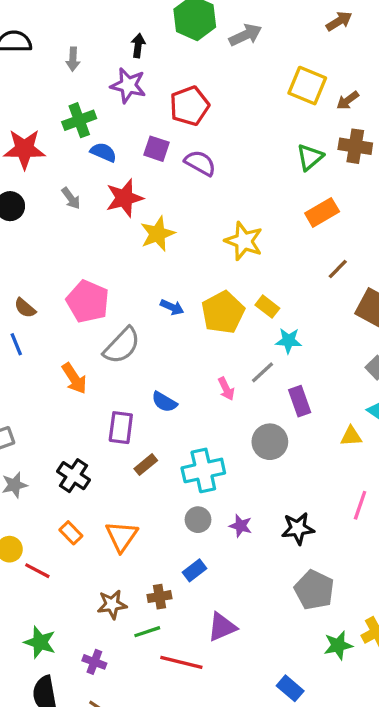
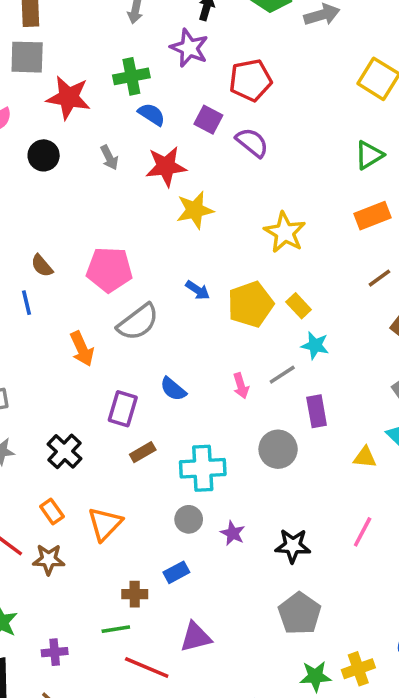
pink pentagon: (88, 301) -> (109, 270), turned -30
brown star: (112, 604) -> (49, 559), moved
purple cross: (94, 662) -> (55, 652), turned -35

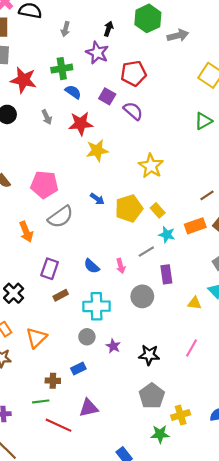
orange rectangle: (373, 216) -> (195, 226), moved
pink arrow: (241, 386) -> (121, 266), moved
blue semicircle: (173, 389) -> (92, 266), moved
yellow cross: (358, 669) -> (181, 415), moved

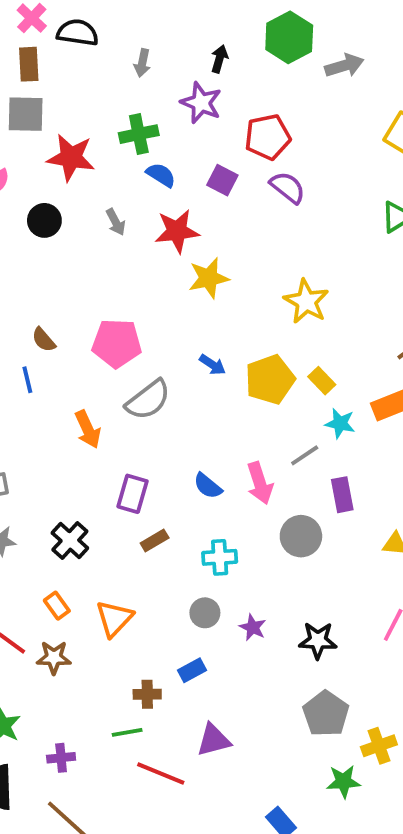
purple semicircle: (133, 111) -> (288, 187), moved
pink arrow: (121, 266) -> (260, 483), size x1.5
cyan cross: (96, 306) -> (220, 557), size x0.7

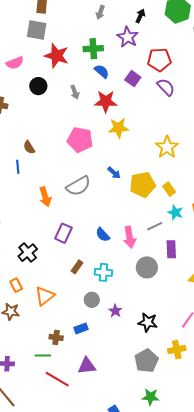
pink pentagon: (117, 343) -> (80, 140), moved
brown rectangle: (155, 540) -> (77, 267), moved, turned -32
yellow cross: (379, 746) -> (177, 350), moved

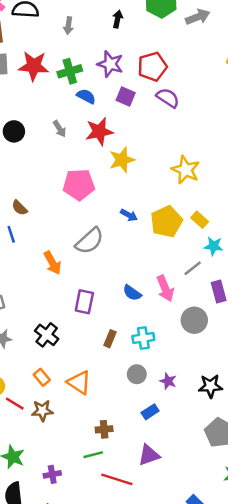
purple star: (128, 37) -> (110, 64), moved
red star: (57, 56) -> (34, 66), moved
orange triangle: (45, 296) -> (79, 383), turned -35
blue rectangle: (81, 328) -> (150, 412), moved

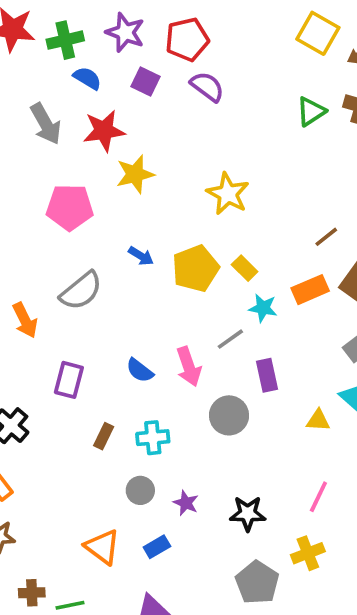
gray arrow: (60, 129) -> (46, 124), size x1.6
orange triangle: (79, 383) -> (102, 547), moved
brown cross: (104, 429) -> (32, 593), moved

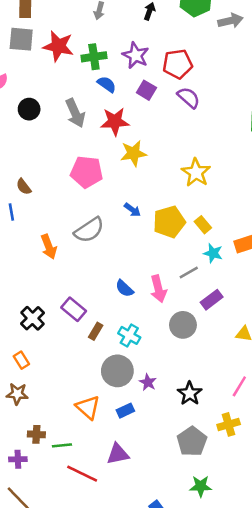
purple rectangle: (267, 375) -> (212, 300), turned 60
purple rectangle: (69, 380) -> (74, 309), moved, turned -70
cyan cross: (153, 438) -> (129, 335), turned 30
gray circle: (140, 490) -> (117, 371), size x1.6
black star: (248, 513) -> (190, 393), turned 30

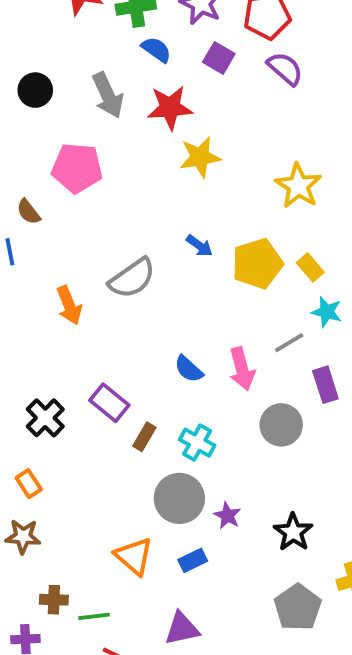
pink pentagon: (87, 172) -> (77, 168), moved
purple rectangle: (212, 300) -> (325, 385), turned -70

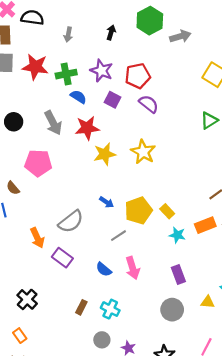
yellow star: (298, 186) -> (143, 152), moved
gray line: (289, 343) -> (119, 236), moved
purple rectangle: (109, 403) -> (62, 258), moved
gray circle: (281, 425) -> (172, 310), moved
gray circle: (179, 498) -> (102, 340), size x0.6

